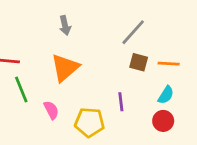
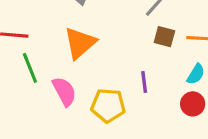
pink semicircle: (51, 110) -> (64, 91), size x1.4

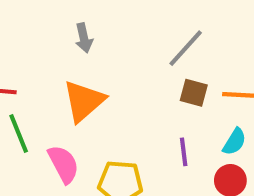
purple line: (144, 82) -> (184, 152), moved

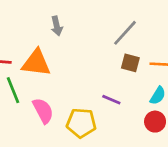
orange triangle: (84, 101) -> (36, 63), moved, turned 48
purple line: (184, 152) -> (111, 100), moved, turned -60

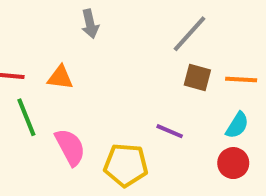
orange triangle: (36, 63) -> (60, 78), size x0.6

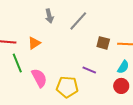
gray line: (189, 34) -> (78, 21), moved
orange triangle: (60, 78) -> (34, 43), turned -40

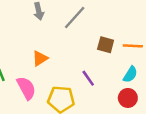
orange triangle: (34, 43) -> (40, 58), moved
purple line: (89, 70) -> (88, 78), turned 32

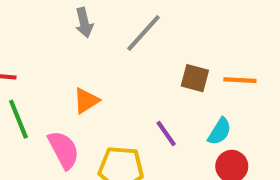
cyan semicircle: (130, 74) -> (219, 131), moved

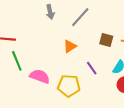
orange triangle: (86, 101) -> (70, 46), moved
pink semicircle: (64, 150) -> (40, 76), turned -42

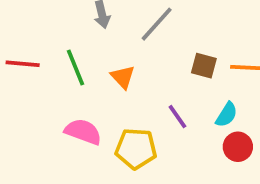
orange triangle: (70, 46) -> (123, 77), moved, turned -40
green line: (17, 61) -> (76, 67), moved

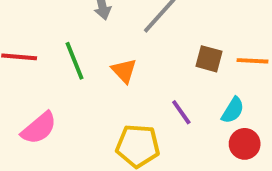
pink semicircle: (83, 132) -> (39, 128), moved, turned 120

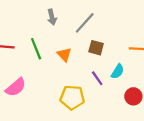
brown square: (209, 59) -> (96, 48), moved
cyan semicircle: (233, 110) -> (118, 71), moved

